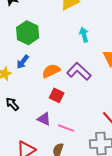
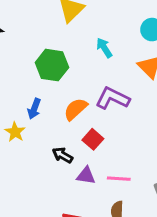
green hexagon: (28, 33) -> (52, 65), moved
red square: (57, 95) -> (93, 139), turned 32
black arrow: (12, 104) -> (62, 155), moved

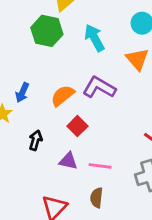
cyan arrow: (104, 48) -> (94, 38), size x1.4
green hexagon: (52, 65) -> (47, 31), moved
black arrow: (62, 155) -> (36, 140), moved, turned 72

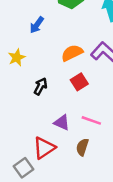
blue arrow: (22, 93) -> (37, 25), moved
purple triangle: (68, 161) -> (62, 123), moved

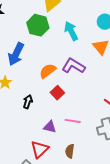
blue arrow: (37, 25) -> (16, 54), size x1.6
brown semicircle: (82, 147) -> (70, 151), moved

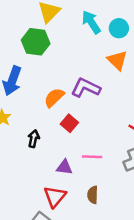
cyan arrow: (71, 31) -> (91, 22), moved

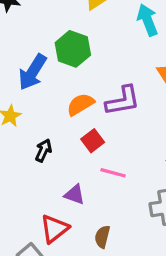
green hexagon: (36, 42) -> (73, 49), moved
purple L-shape: (86, 88) -> (123, 101), turned 132
pink line: (92, 157) -> (113, 173), moved

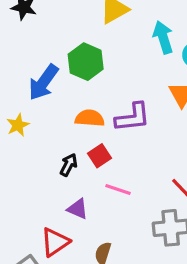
orange semicircle: (80, 104) -> (90, 118), turned 32
black arrow: (43, 150) -> (69, 165), moved

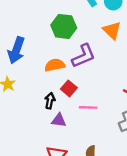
green hexagon: (86, 62) -> (64, 26), moved
purple triangle: (78, 209) -> (59, 120), moved

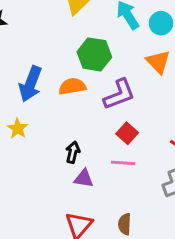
orange semicircle: (55, 65) -> (72, 86), moved
red square: (69, 88) -> (127, 133), moved

